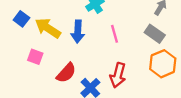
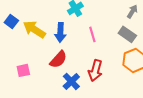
pink square: (35, 57) -> (23, 70), moved, turned -32
red semicircle: (66, 73) -> (58, 59), moved

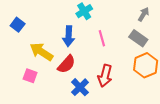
yellow arrow: (34, 29) -> (41, 52), moved
pink square: (23, 70) -> (30, 76), turned 32

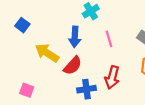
pink square: (30, 76) -> (27, 90), moved
blue cross: (80, 87) -> (87, 89), turned 36

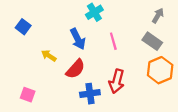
blue arrow: (75, 37) -> (78, 39), turned -30
yellow arrow: (47, 53) -> (49, 56), size x0.6

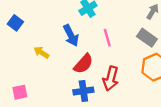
red semicircle: (75, 69) -> (83, 64), moved
pink square: (28, 95) -> (20, 92), turned -32

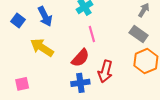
blue arrow: (71, 35) -> (45, 16), moved
pink line: (107, 38) -> (92, 34), moved
yellow arrow: (41, 52) -> (42, 48), size x1.6

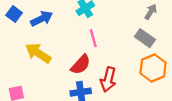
blue arrow: (45, 16) -> (42, 19), turned -90
blue square: (18, 20) -> (14, 14), moved

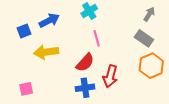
blue square: (14, 14) -> (24, 31), moved, turned 32
yellow arrow: (38, 53) -> (46, 52), turned -40

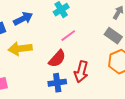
pink line: (97, 38) -> (68, 36), turned 70

